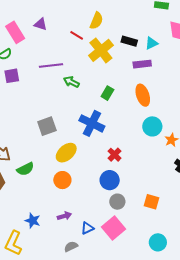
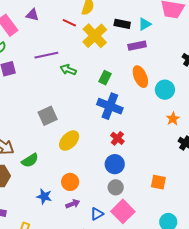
blue cross: (92, 123) -> (110, 106), moved
cyan circle: (152, 126) -> (165, 90), moved
orange circle: (62, 180) -> (70, 182), moved
gray circle: (117, 202) -> (116, 187), moved
blue star: (33, 221) -> (44, 197), moved

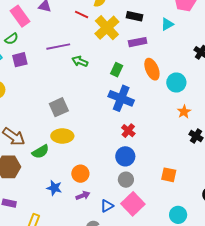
cyan triangle: (145, 24) -> (167, 24), moved
purple rectangle: (137, 46) -> (138, 42), moved
yellow ellipse: (69, 141) -> (62, 136), moved, turned 45

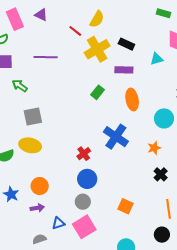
green arrow: (80, 61) -> (20, 86), moved
cyan circle: (176, 83) -> (164, 118), moved
blue cross: (121, 98) -> (116, 137), moved
red cross: (128, 131) -> (84, 154), moved

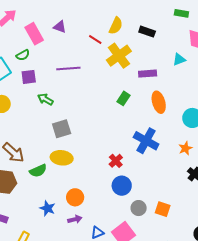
black rectangle: (126, 44) -> (147, 32), moved
gray circle: (83, 202) -> (139, 208), moved

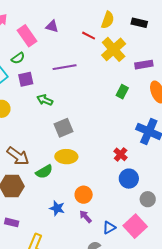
purple arrow: (75, 219) -> (85, 217), turned -112

